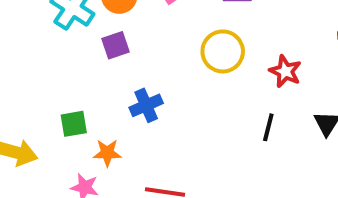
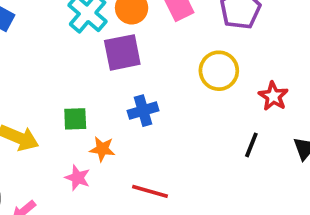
purple square: (115, 45) -> (122, 52), size x1.5

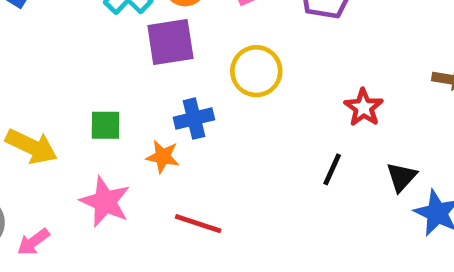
yellow circle: (219, 71) -> (256, 71), moved
orange star: (102, 149) -> (163, 157), moved
pink star: (78, 178) -> (105, 202), size x1.5

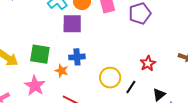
yellow circle: (256, 71) -> (110, 78), moved
green square: (106, 125) -> (40, 54), size x1.5

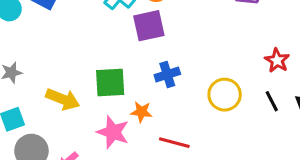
orange star: (62, 71) -> (141, 112), moved
black line: (131, 87) -> (272, 101), moved, turned -48

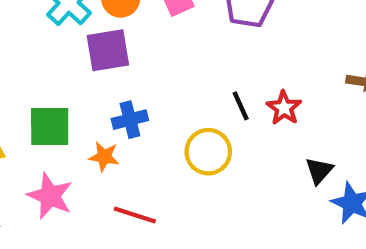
black line: (272, 101) -> (241, 106), moved
orange star: (141, 112) -> (104, 157), moved

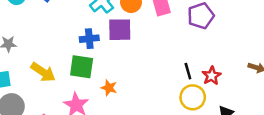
blue cross: (130, 120) -> (89, 39), moved
yellow circle: (208, 152) -> (193, 97), moved

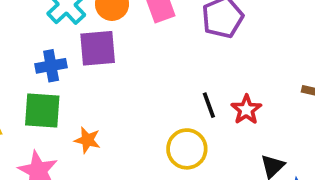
yellow circle: (193, 97) -> (187, 149), moved

